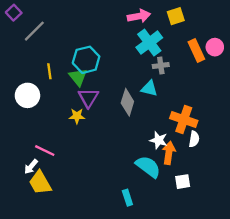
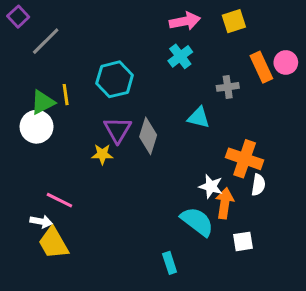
cyan cross: (149, 43) -> (180, 56), moved, size x0.7
gray cross: (161, 66) -> (228, 87), moved
green triangle: (78, 77) -> (43, 102), moved, turned 42
gray diamond: (127, 102) -> (148, 136), moved
white arrow: (31, 167) -> (41, 222), turned -119

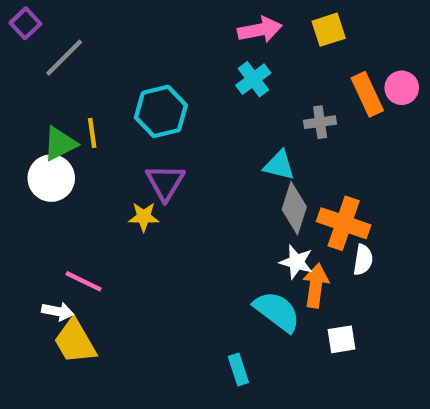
gray diamond: (148, 136) -> (294, 208), moved

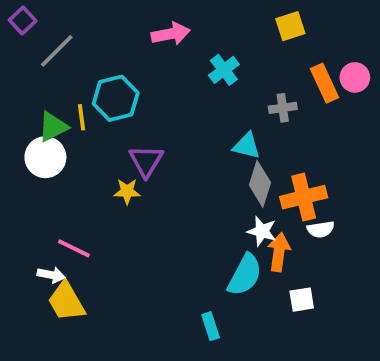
pink arrow: (260, 30) -> (171, 34), moved
cyan hexagon: (161, 111) -> (116, 98), moved
orange cross: (344, 223) -> (304, 197), turned -33
white semicircle: (363, 260) -> (321, 229), turned 72
cyan semicircle: (277, 311) -> (245, 275), turned 81

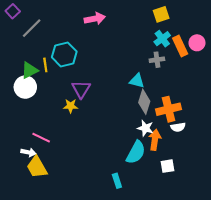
cyan cross: (224, 70) -> (162, 39), moved

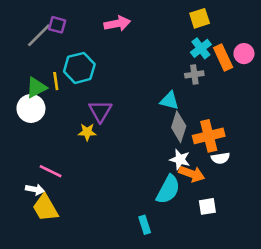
purple square: (13, 11) -> (57, 25), moved, turned -32
orange arrow: (155, 140) -> (192, 174), turned 102

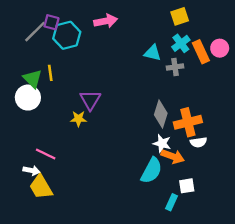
cyan hexagon: (79, 68) -> (67, 35), moved
green triangle: (36, 88) -> (33, 79), turned -48
cyan triangle: (169, 101) -> (153, 53), moved
cyan rectangle: (145, 225) -> (171, 202), moved, turned 42

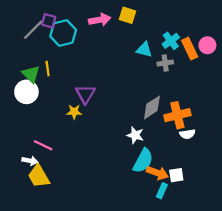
yellow square: (180, 16) -> (127, 15), moved, turned 35
gray diamond: (161, 114) -> (152, 107), turned 40
white star: (162, 143) -> (135, 135), moved
orange arrow: (173, 156) -> (157, 173), moved

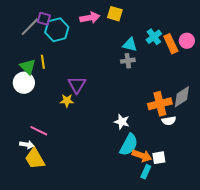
gray cross: (165, 63) -> (128, 61), moved
gray diamond: (152, 107) -> (182, 97), moved

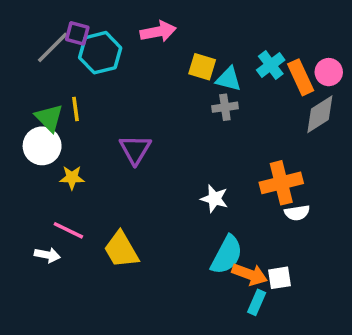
yellow square: (115, 14) -> (202, 67), moved
gray diamond: (182, 97) -> (320, 114), moved
yellow star: (67, 101) -> (72, 178), moved
white star: (122, 122) -> (214, 199), moved
yellow trapezoid: (35, 159) -> (121, 250), moved

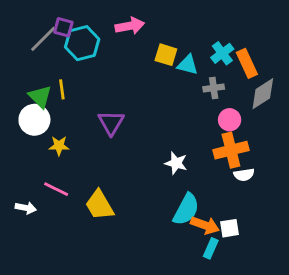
pink circle: (329, 72) -> (230, 120), moved
gray cross: (225, 107) -> (214, 88), moved
white arrow: (47, 255) -> (26, 208), moved

